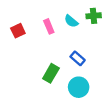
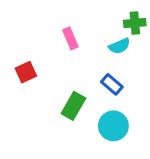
cyan semicircle: (71, 21) -> (120, 46), moved, turned -64
red square: (18, 31) -> (26, 72), moved

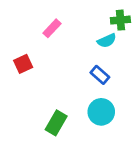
pink rectangle: (70, 38) -> (52, 28), moved, turned 66
green rectangle: (73, 106) -> (56, 123), moved

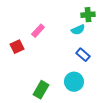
pink rectangle: (52, 28) -> (38, 31), moved
blue rectangle: (100, 75) -> (83, 55), moved

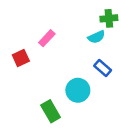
cyan circle: (74, 82) -> (78, 90), moved
green rectangle: (41, 90) -> (51, 111), turned -60

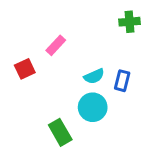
cyan semicircle: (96, 37) -> (94, 76), moved
blue rectangle: (103, 68) -> (122, 81), turned 63

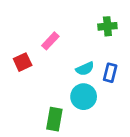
green cross: (130, 22) -> (107, 26), moved
green rectangle: (60, 132) -> (54, 119), turned 40

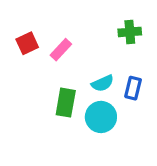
red square: (23, 62) -> (27, 43), moved
green rectangle: (54, 119) -> (66, 103), moved

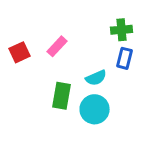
red square: (27, 43) -> (19, 52), moved
blue rectangle: (133, 88) -> (125, 58), moved

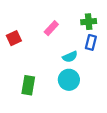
pink rectangle: (57, 46) -> (51, 28), moved
green rectangle: (61, 96) -> (28, 85), moved

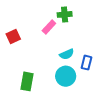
green cross: (89, 22) -> (65, 14), moved
blue rectangle: (91, 42) -> (87, 63), moved

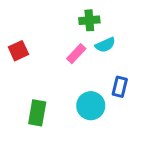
pink rectangle: (49, 27) -> (76, 54), moved
cyan semicircle: (67, 54) -> (105, 45), moved

